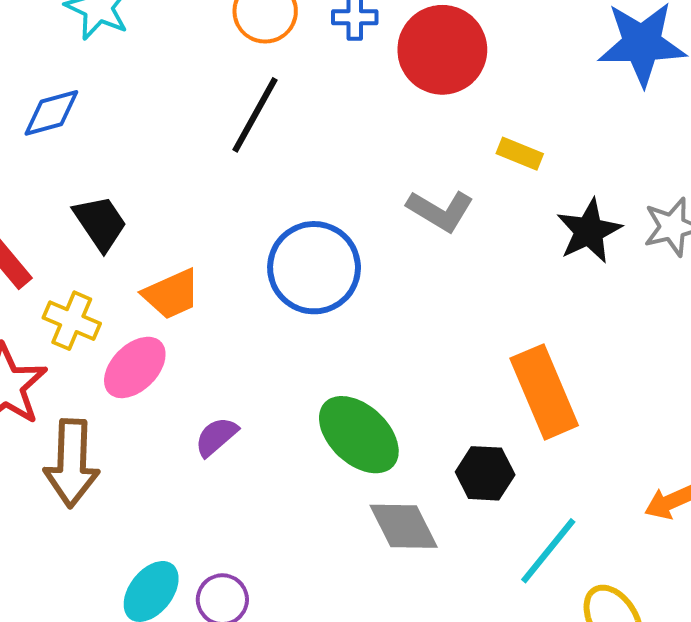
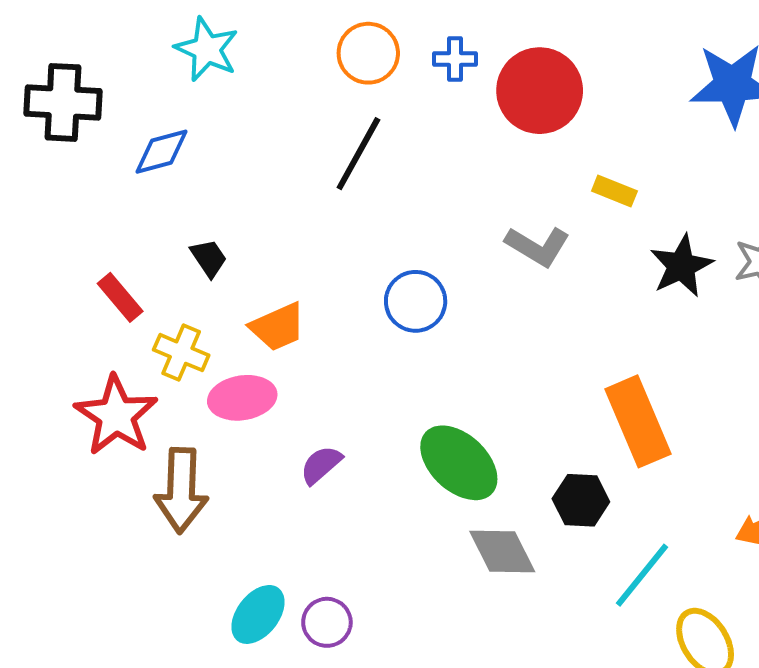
black trapezoid: (100, 223) -> (209, 258), size x0.7
blue circle: (314, 268) -> (416, 301), size x0.7
pink ellipse: (135, 367) -> (242, 398), turned 36

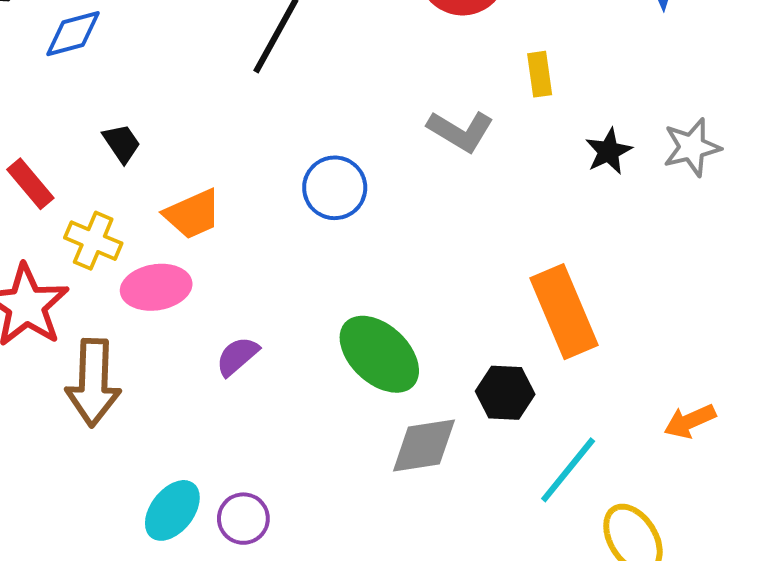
yellow rectangle: (614, 191) -> (540, 74), turned 60
black star: (681, 266) -> (609, 151), size x0.7
gray diamond: (502, 551) -> (424, 446), turned -72

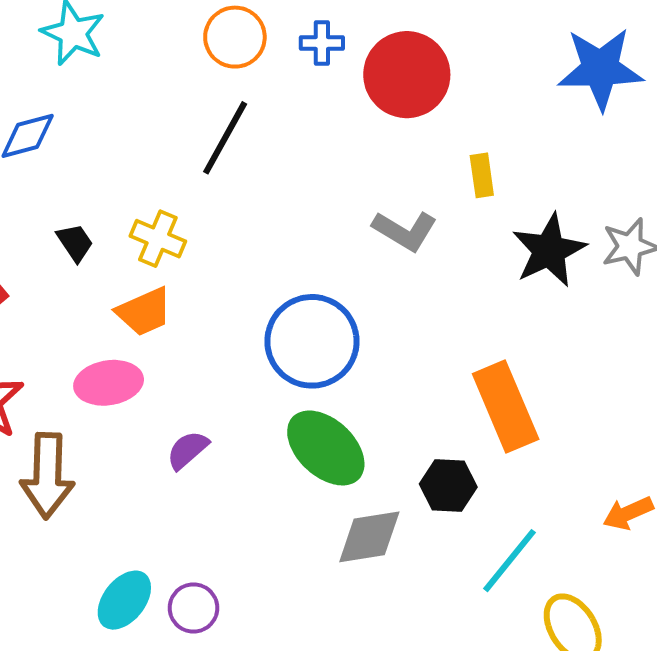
black star: (609, 151) -> (549, 250), size x1.6
blue circle: (335, 188) -> (312, 341), moved, size x1.5
yellow cross: (93, 241) -> (158, 239), moved

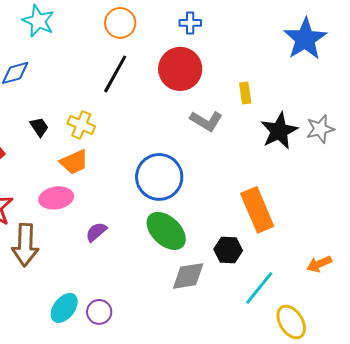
blue cross: (322, 43) -> (190, 23), moved
blue star: (600, 69) -> (305, 39), turned -30
red circle: (407, 75) -> (180, 69), moved

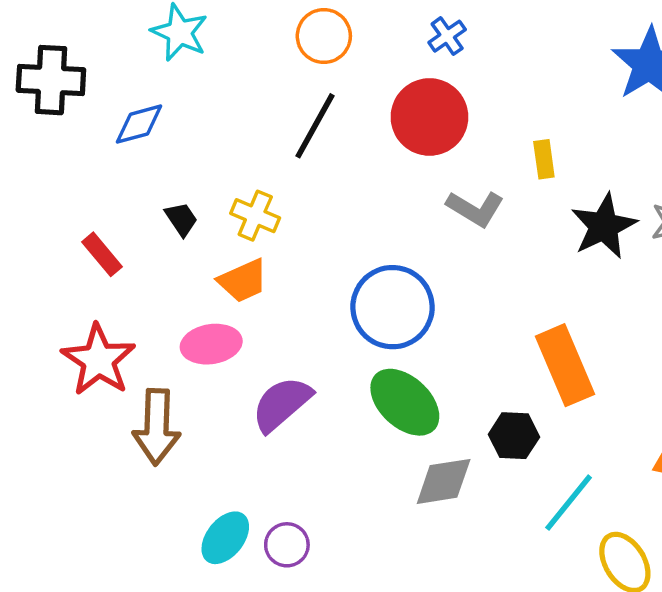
blue cross: (190, 23) -> (447, 36), turned -35
purple semicircle: (96, 232) -> (282, 404), size x1.6

